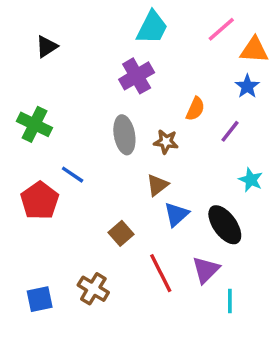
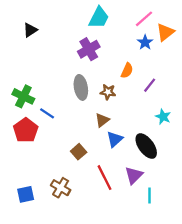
orange triangle: (254, 50) -> (165, 32), turned -42
blue star: (247, 86) -> (145, 42), moved
green cross: (34, 124) -> (23, 96), moved

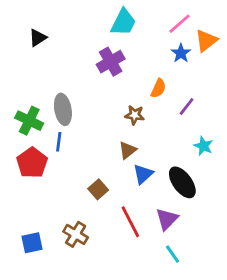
gray ellipse: (81, 87) -> (63, 109), moved
blue line: (47, 113) -> (59, 142), turned 63
cyan line: (150, 196) -> (173, 254), moved, turned -35

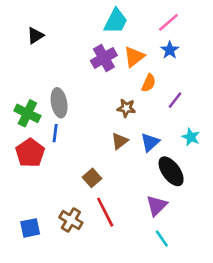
orange triangle: (206, 41) -> (134, 57), moved
blue triangle: (143, 174) -> (150, 142), moved
red line: (130, 222) -> (105, 212), moved

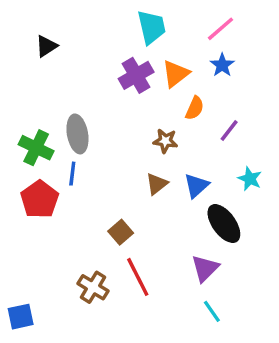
cyan trapezoid: (116, 21) -> (152, 27), turned -40
blue square: (30, 228) -> (21, 317), moved

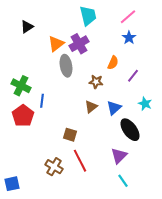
orange triangle: (176, 74) -> (56, 44), moved
gray ellipse: (77, 134) -> (66, 66), moved
brown square: (121, 232) -> (70, 135), turned -32

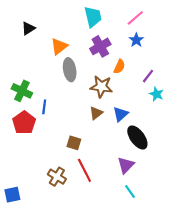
purple cross: (79, 44) -> (100, 46), moved
purple line: (133, 76) -> (148, 76), moved
brown star: (96, 82) -> (101, 87), size x1.5
cyan star: (145, 104) -> (156, 94), moved

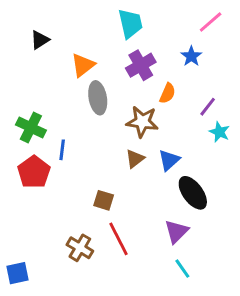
pink line: (135, 18) -> (211, 22), moved

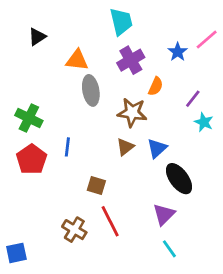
pink line: (211, 22) -> (207, 39), moved
orange triangle: (83, 65) -> (77, 60), turned 45
blue line: (62, 150) -> (67, 147), moved

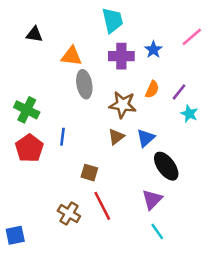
black triangle: (37, 37) -> (34, 34), turned 42
blue star: (178, 52) -> (153, 50), moved
purple cross: (131, 60) -> (121, 56), turned 30
orange semicircle: (156, 86) -> (152, 89), moved

